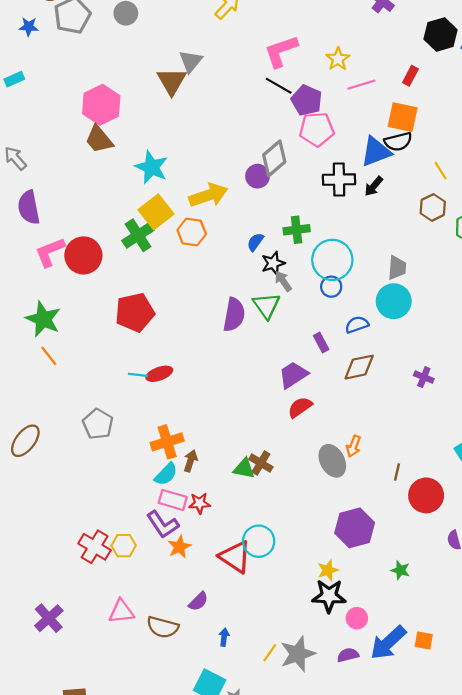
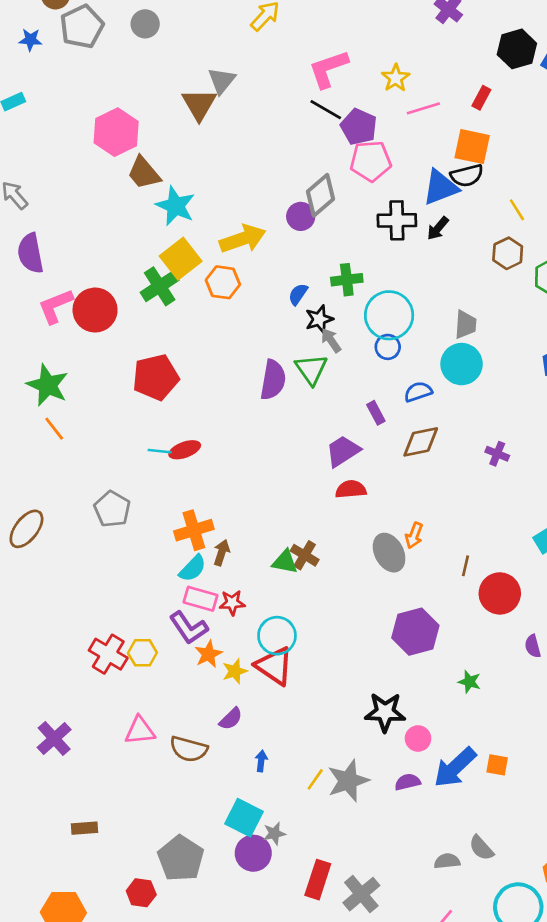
brown trapezoid: (99, 139) -> (144, 173), moved
red semicircle: (300, 407) -> (351, 489), turned 30
cyan circle: (259, 541) -> (277, 636), moved
yellow star: (328, 570) -> (235, 671), moved

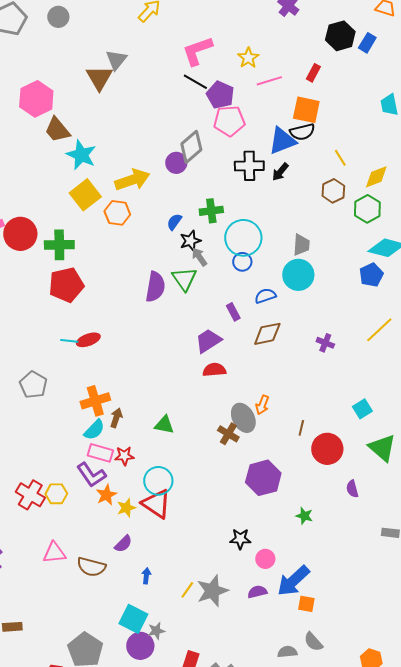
green cross: (160, 286) -> (59, 245), moved, turned 32
brown cross: (305, 555) -> (228, 434), moved
black star: (385, 712) -> (240, 539), size x0.7
orange square: (497, 765) -> (306, 604), moved

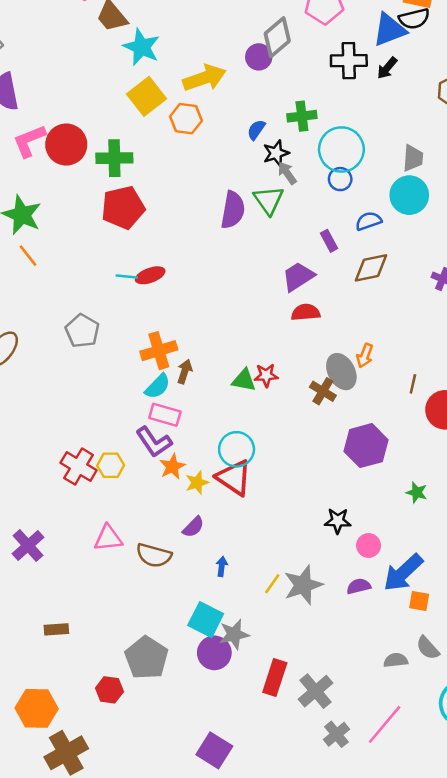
red star: (124, 456) -> (266, 375), moved
gray star: (156, 631) -> (234, 634), size x1.4

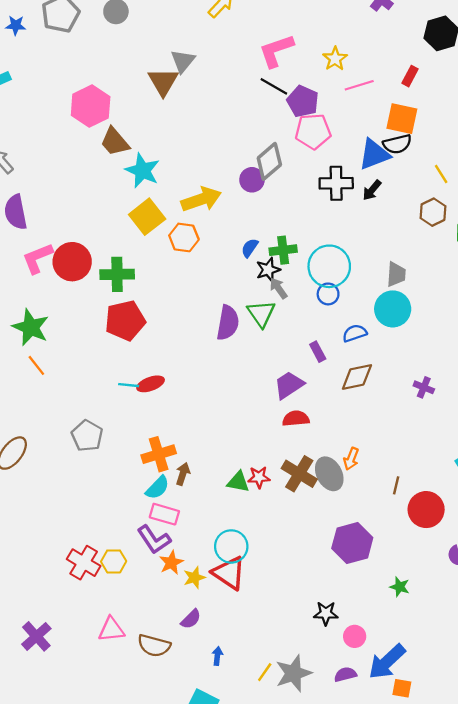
green cross: (302, 116) -> (283, 250), moved
brown cross: (323, 391) -> (299, 474), moved, size x1.4

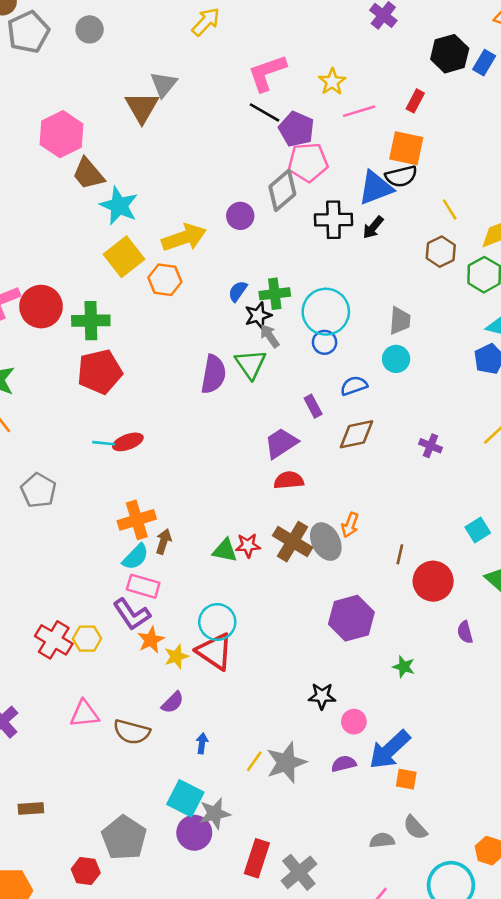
gray diamond: (269, 161) -> (282, 190), moved
cyan circle: (393, 309) -> (396, 359), size x0.7
gray pentagon: (87, 436) -> (38, 490), moved

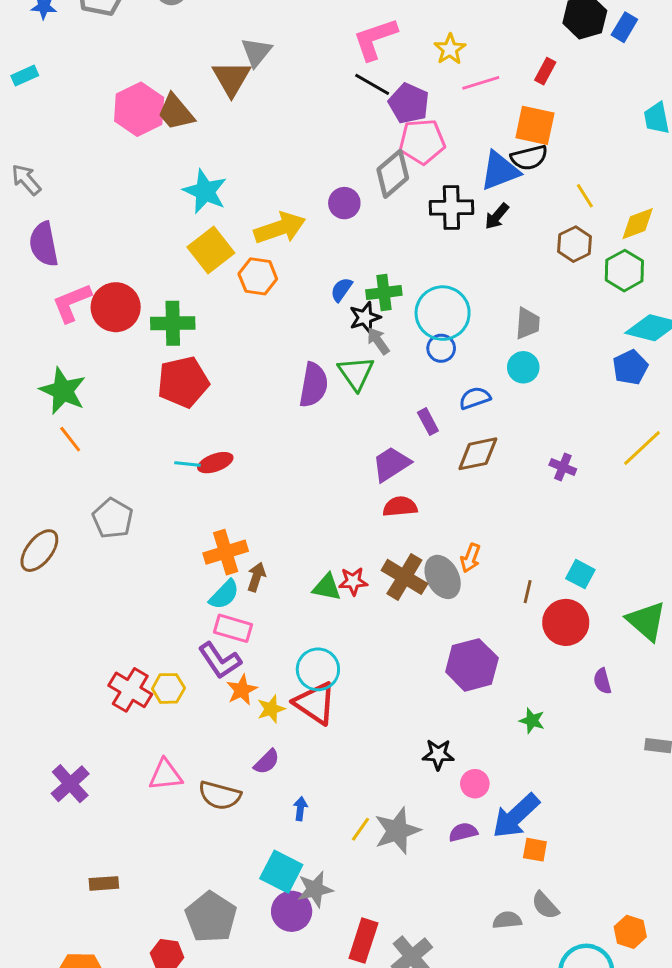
brown trapezoid: (88, 174) -> (176, 112), moved
cyan square: (478, 530) -> (580, 574), moved, turned -30

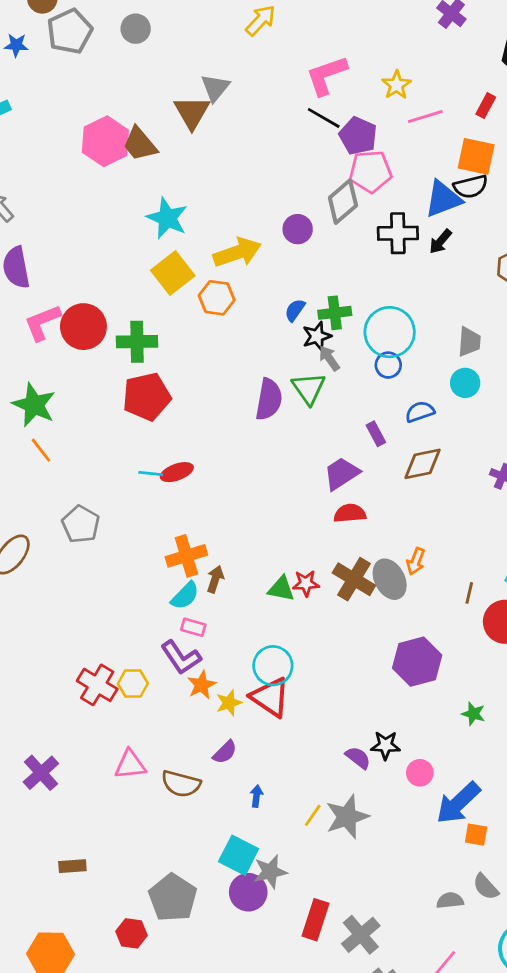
pink rectangle: (233, 628) -> (193, 627), size x0.7
purple semicircle: (463, 832) -> (358, 758), moved, turned 52

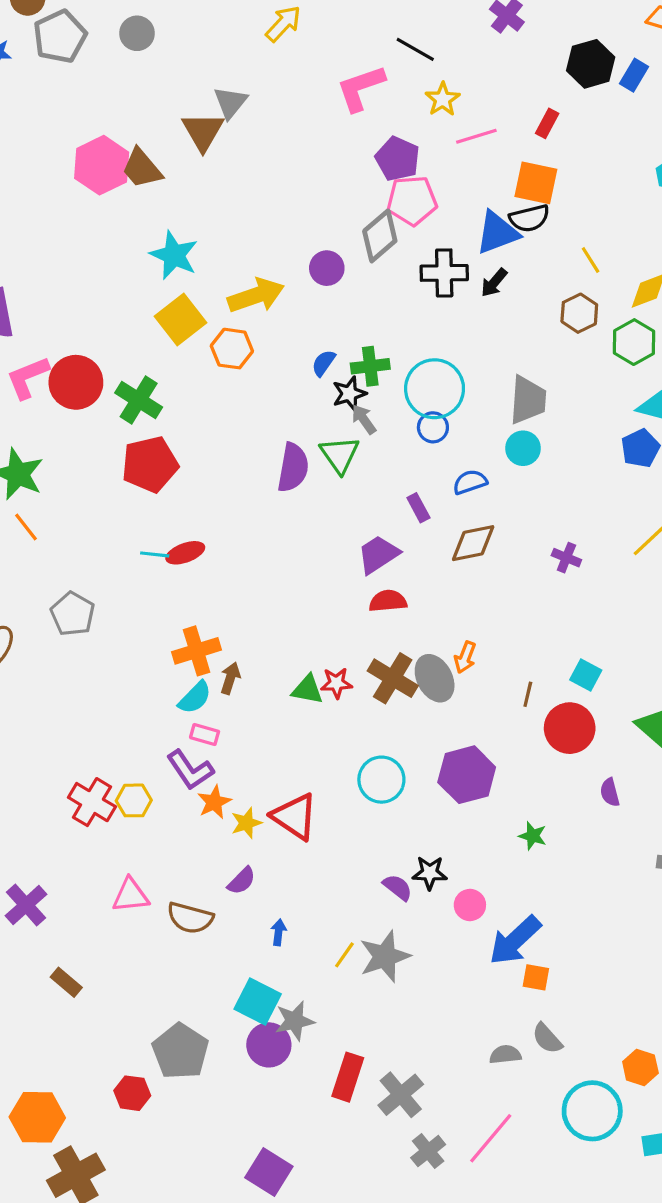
black line: (324, 118) -> (415, 49), moved
green cross: (137, 342) -> (139, 400), turned 33
gray trapezoid: (469, 342) -> (528, 400), size x1.4
cyan circle: (273, 666) -> (381, 780), moved
brown rectangle: (72, 866) -> (66, 982), moved, turned 44

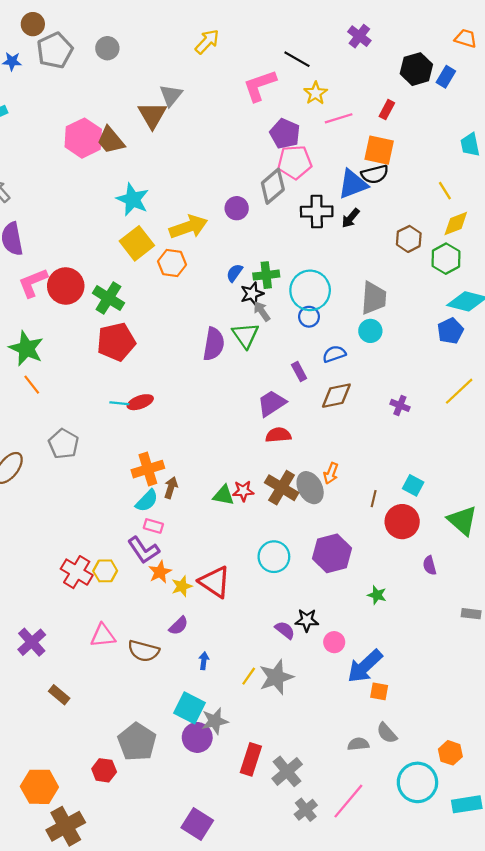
yellow line: (591, 260) -> (445, 191), moved

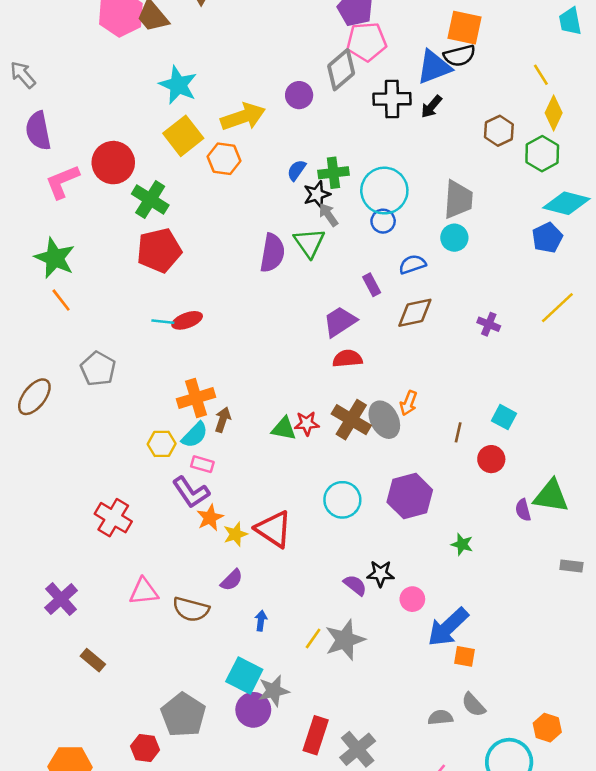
yellow diamond: (456, 224) -> (554, 113), turned -44
red circle: (66, 286) -> (113, 163), moved
green triangle: (462, 521) -> (551, 496), moved, turned -32
red circle: (402, 522) -> (491, 459), size x0.7
yellow hexagon: (105, 571) -> (162, 444), moved

